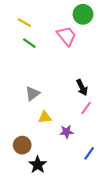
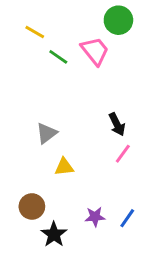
green line: (29, 43) -> (58, 57), moved
purple star: (66, 132) -> (95, 217), moved

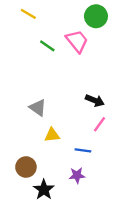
yellow line: (35, 32) -> (28, 14), moved
black arrow: (117, 124) -> (95, 101), turned -42
gray triangle: (47, 133) -> (38, 108), turned -48
blue line: (127, 218) -> (83, 150), moved, turned 63

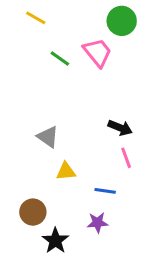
pink line: (100, 124) -> (126, 158), turned -56

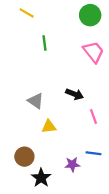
pink trapezoid: (98, 52) -> (93, 52), moved
green line: (60, 58) -> (44, 43), turned 48
black arrow: (120, 128) -> (75, 94), moved
blue line: (105, 191) -> (93, 153), moved

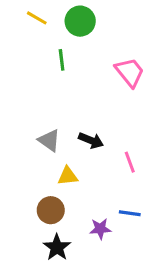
green circle: (90, 15) -> (80, 21), moved
black arrow: (75, 94) -> (91, 140), moved
brown circle: (24, 157) -> (51, 210), moved

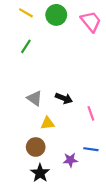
green line: (62, 60) -> (26, 46), moved, turned 40
pink trapezoid: (130, 72) -> (91, 21), moved

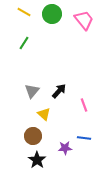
gray triangle: (35, 98) -> (32, 91), turned 35
black arrow: (64, 98) -> (59, 91), turned -70
yellow triangle: (48, 123) -> (44, 114), turned 48

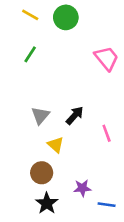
pink trapezoid: (84, 20) -> (107, 58), moved
blue line: (84, 138) -> (107, 205), moved

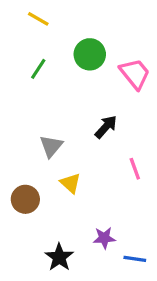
green circle: (66, 17) -> (90, 54), moved
black arrow: (75, 115) -> (106, 127), moved
brown circle: (42, 173) -> (25, 199), moved

